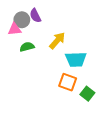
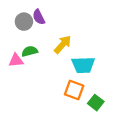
pink triangle: (15, 29) -> (16, 60), moved

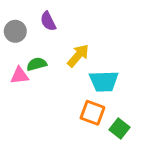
gray circle: (24, 22) -> (15, 31), moved

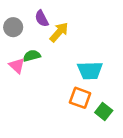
yellow arrow: (78, 56) -> (59, 32), moved
pink triangle: (20, 76) -> (17, 66), turned 49

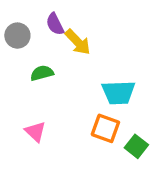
yellow arrow: (59, 32) -> (78, 42), turned 95
pink triangle: (17, 66) -> (35, 132), moved

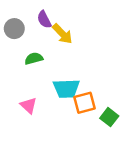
cyan trapezoid: (118, 93) -> (66, 88), moved
orange square: (105, 128) -> (85, 103), turned -35

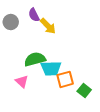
green semicircle: (34, 59) -> (35, 59), moved, size x1.5

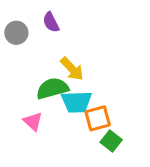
yellow arrow: (48, 26) -> (72, 69), moved
green square: (84, 91) -> (111, 141), moved

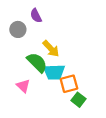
gray circle: (16, 33) -> (18, 29), moved
green semicircle: (52, 88) -> (37, 62), turned 60

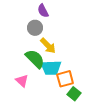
purple semicircle: (36, 16) -> (43, 11), moved
gray circle: (18, 29) -> (35, 28), moved

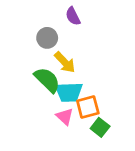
purple semicircle: (43, 11) -> (73, 16), moved
pink triangle: (22, 81) -> (65, 117), moved

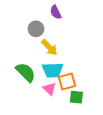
green semicircle: (47, 80) -> (26, 72), moved
green square: (100, 127) -> (76, 97), turned -32

